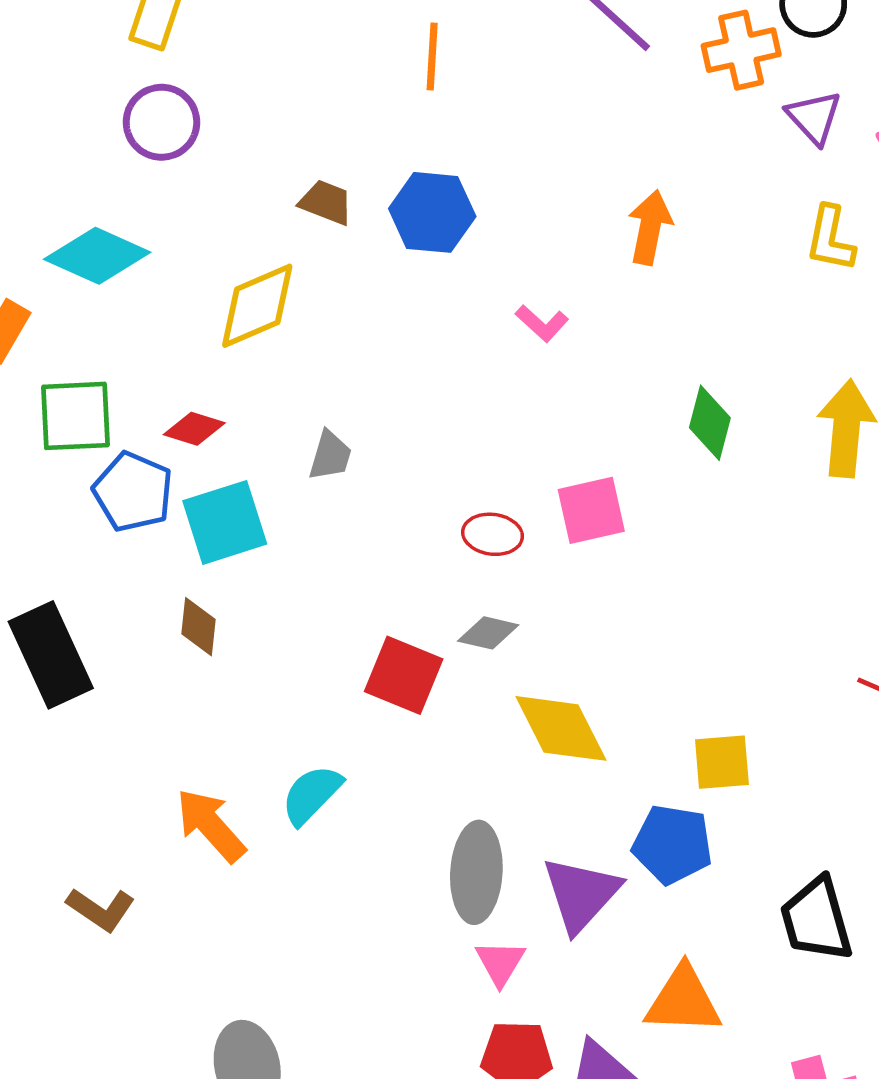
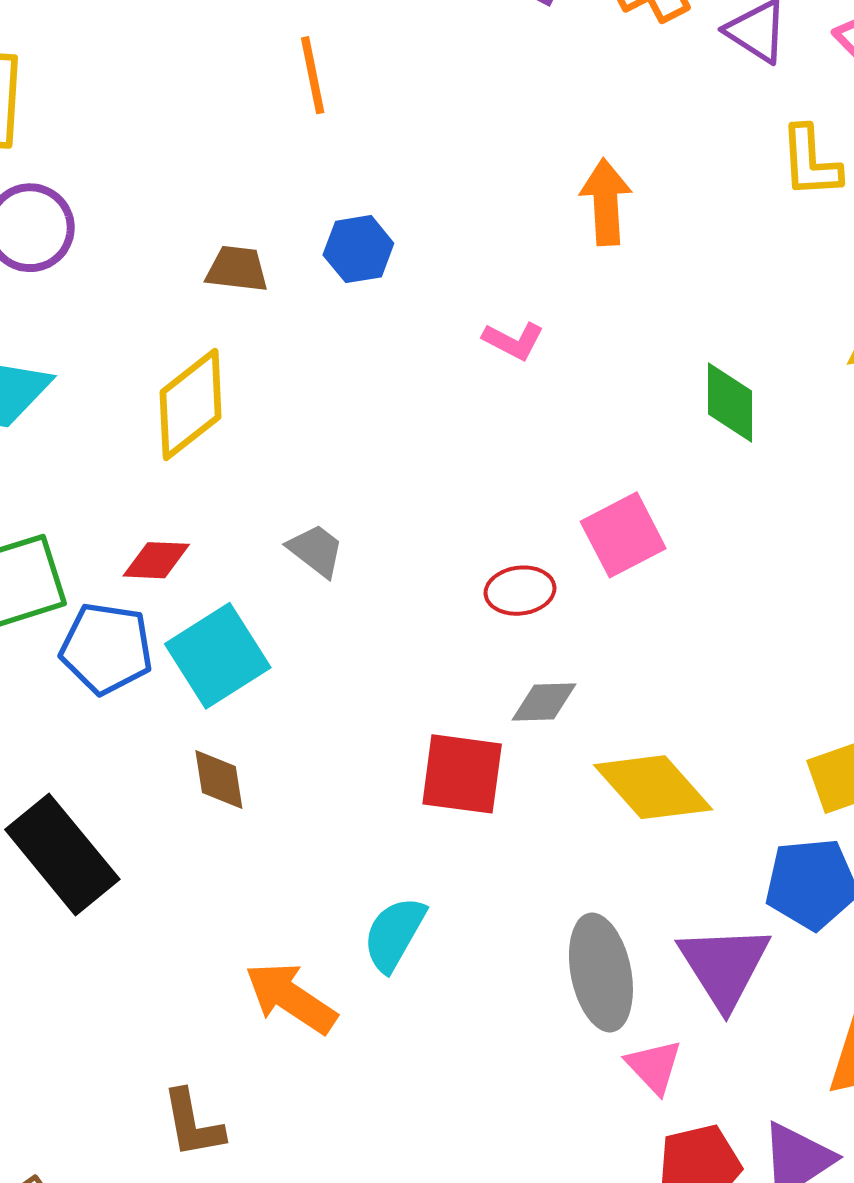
blue hexagon: (432, 212) -> (358, 249), size x0.7
gray trapezoid: (330, 456) -> (316, 550), turned -54
brown L-shape: (101, 909) -> (193, 1124), turned 60

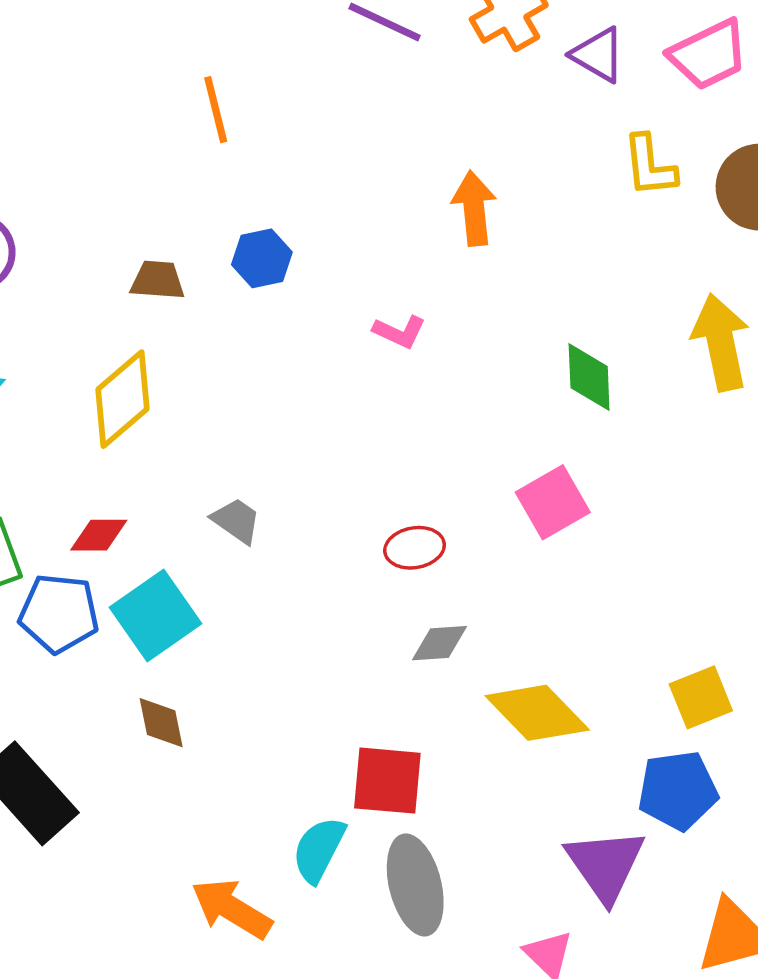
pink square: (623, 535) -> (553, 502), moved
red square: (462, 774) -> (387, 781), moved
gray ellipse: (601, 973) -> (415, 885), moved

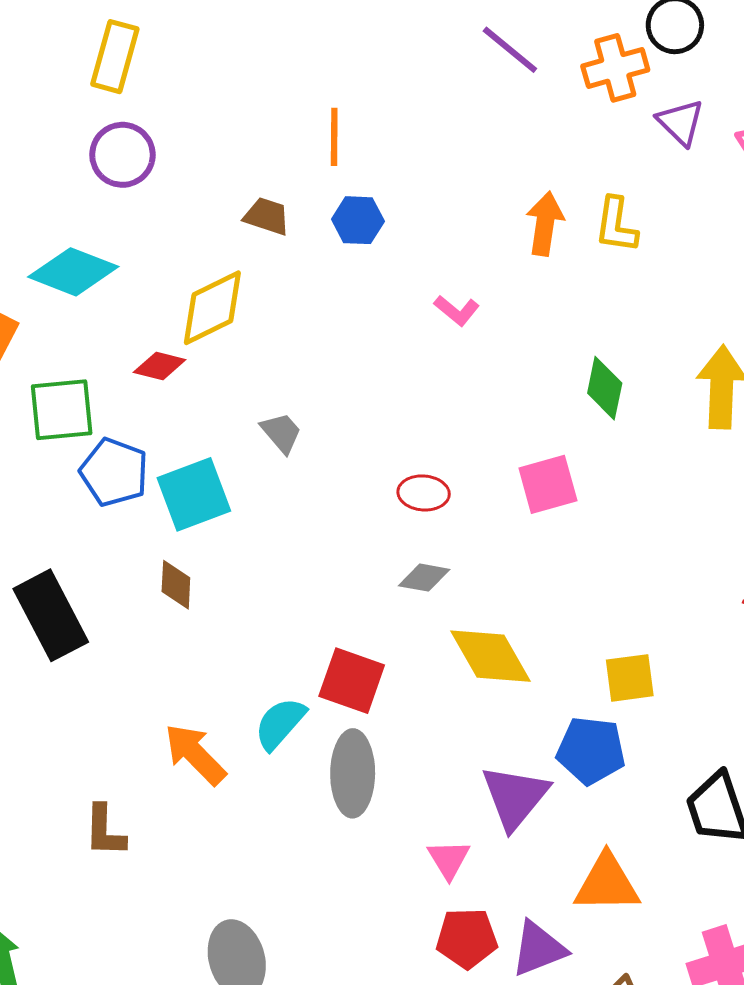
orange line: (216, 110) -> (334, 137), moved
yellow L-shape: (650, 166) -> (616, 225), moved
red diamond: (99, 535) -> (160, 366), moved

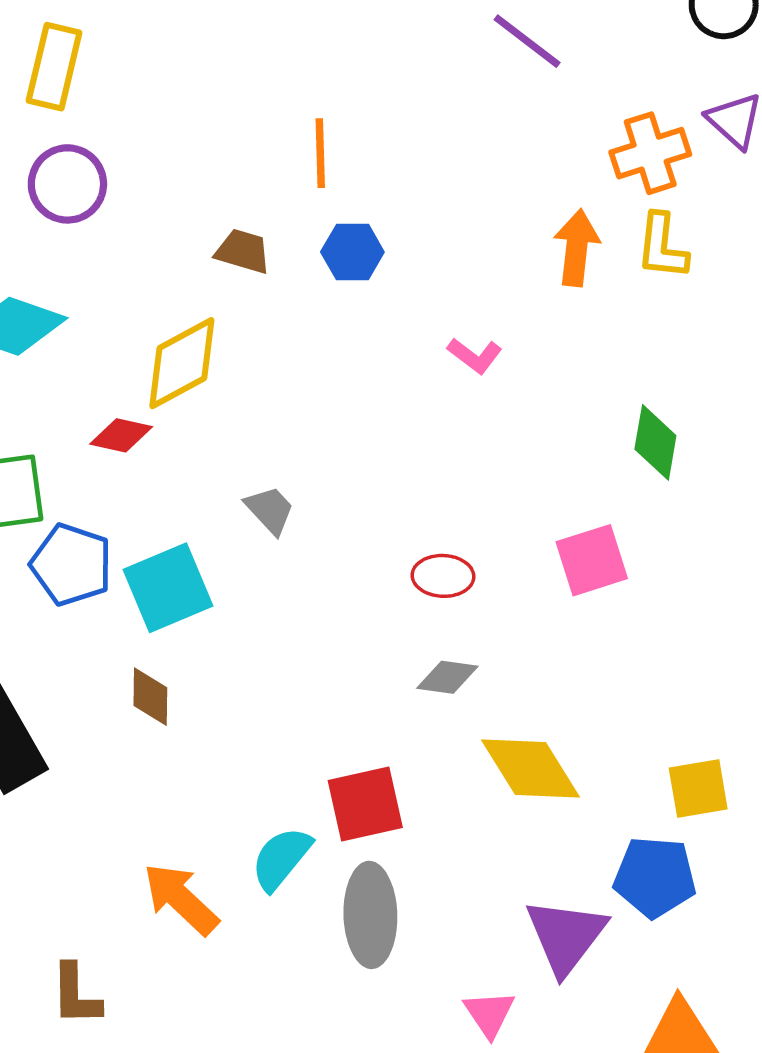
orange cross: (615, 68) -> (650, 153), moved
red square: (352, 681) -> (365, 804), turned -30

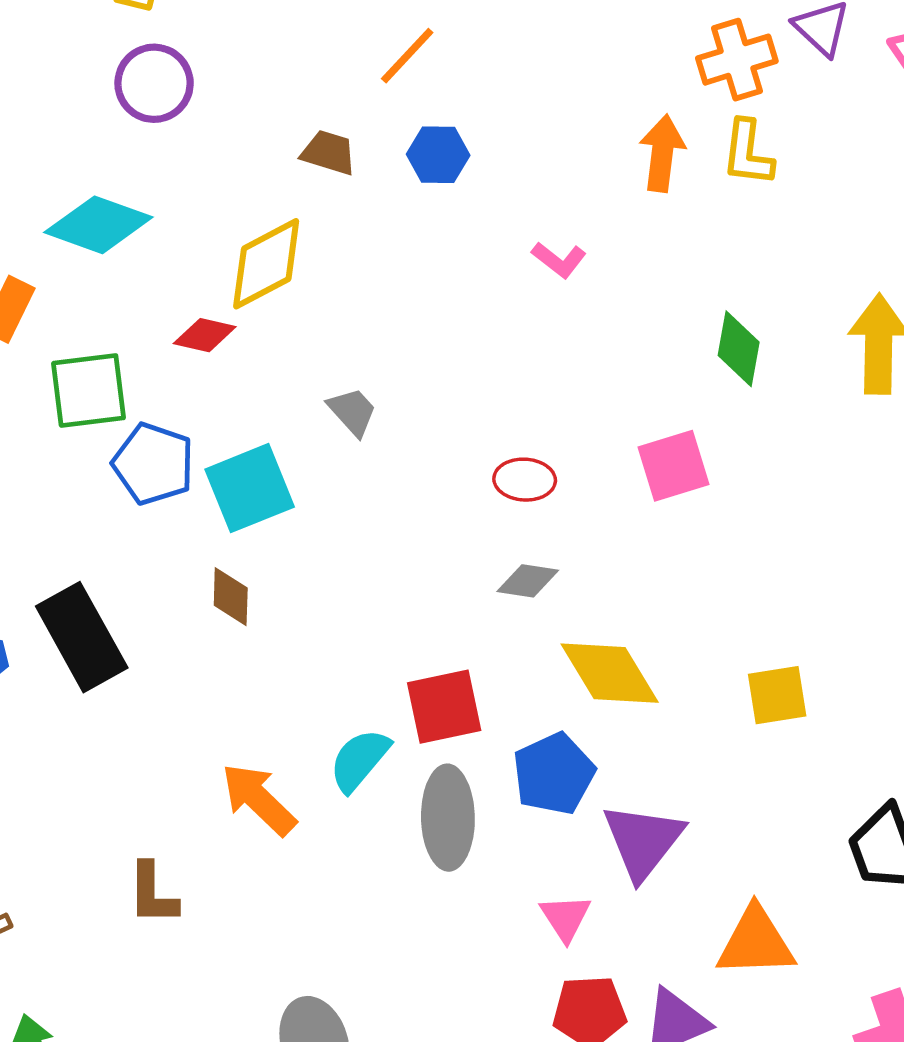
orange line: (320, 153) -> (407, 56), turned 44
blue pentagon: (655, 877) -> (554, 774), moved, turned -30

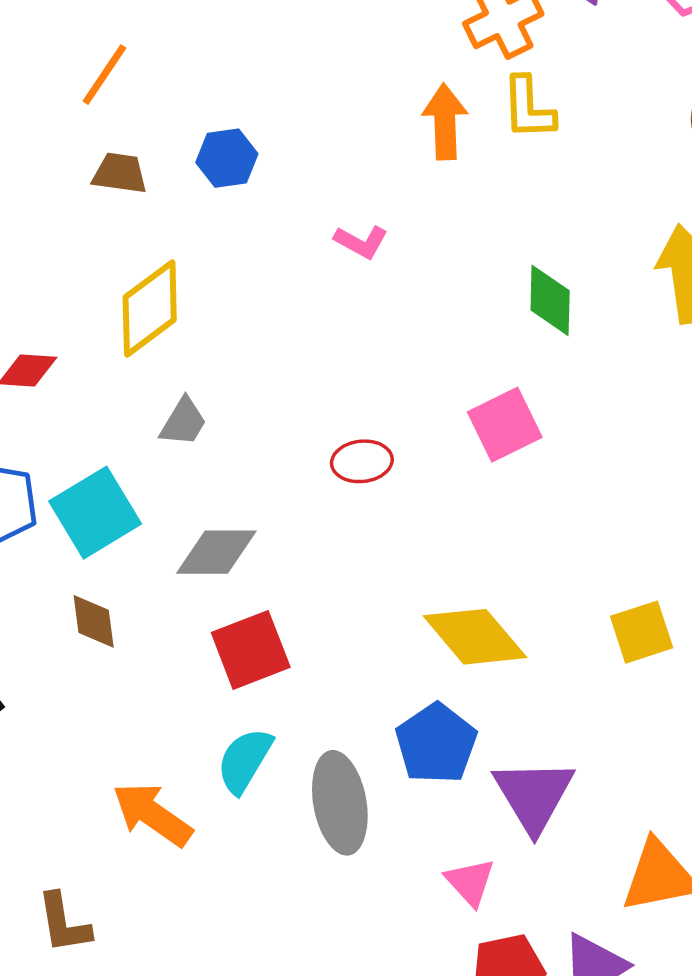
orange line: (407, 56) -> (104, 75), moved
yellow diamond: (266, 264) -> (150, 309), moved
gray trapezoid: (352, 412) -> (183, 422), turned 82
gray diamond: (528, 581) -> (216, 552), moved, size x1.4
red square: (444, 707) -> (251, 650), moved

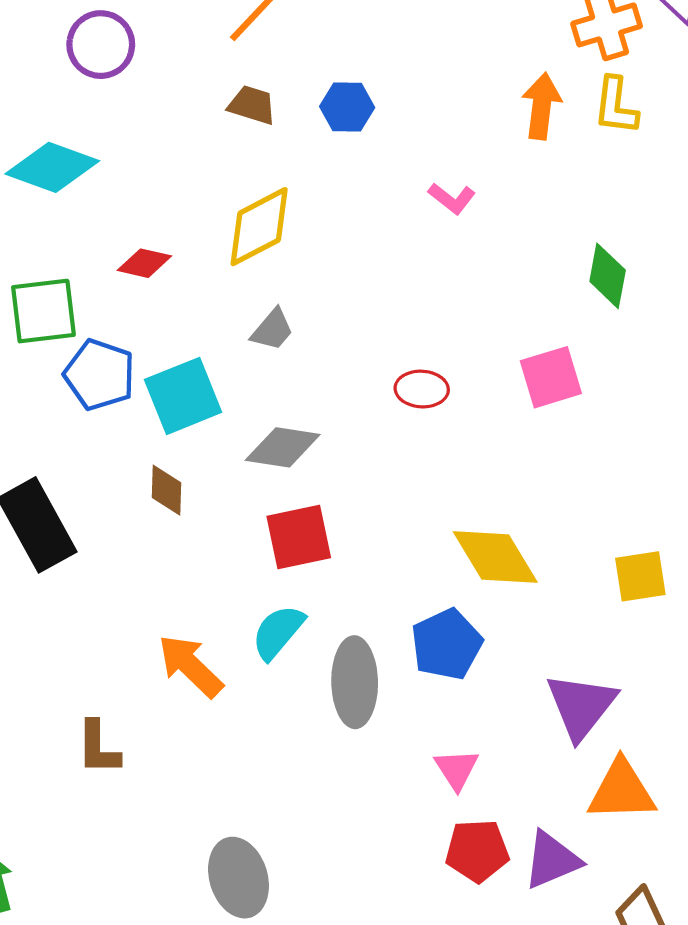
purple triangle: (534, 795) -> (581, 706), moved

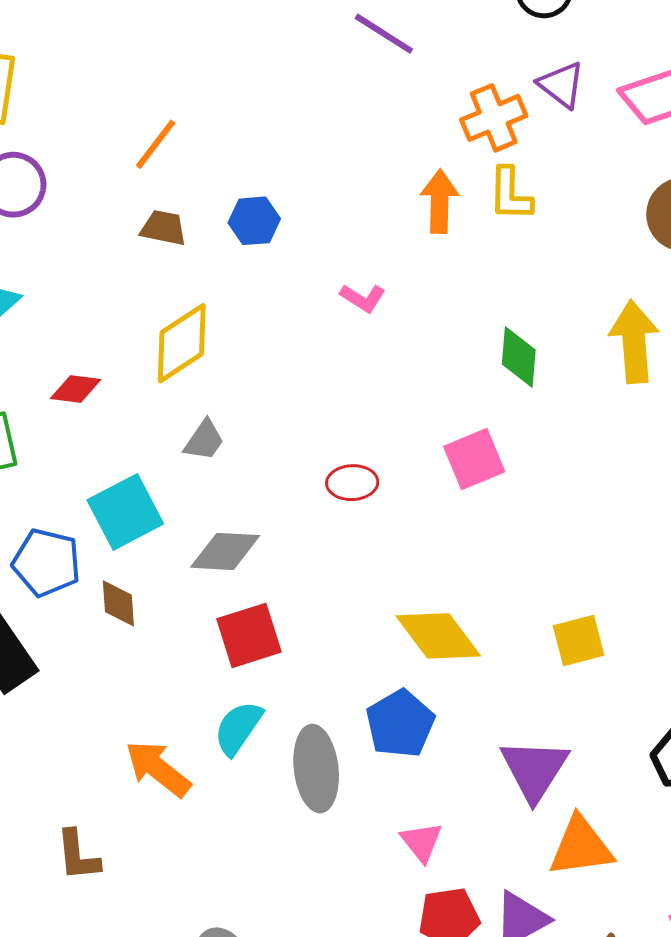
blue pentagon: (100, 375) -> (47, 563), moved

